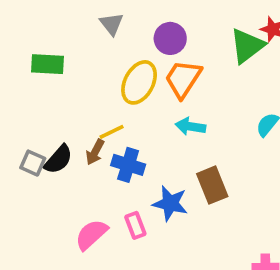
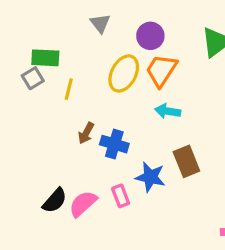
yellow line: (112, 132) -> (69, 89), moved, turned -50
black semicircle: (58, 159) -> (55, 201), moved
gray square: (33, 163) -> (33, 78), moved, turned 35

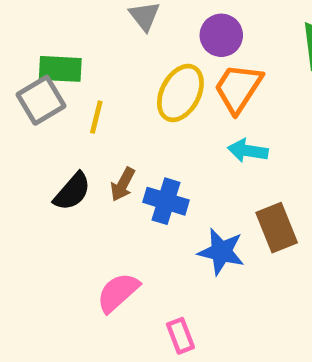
gray square: (33, 78) -> (41, 100), size x1.4
pink rectangle: (121, 196) -> (180, 336), moved
black semicircle: (55, 201) -> (72, 192), moved

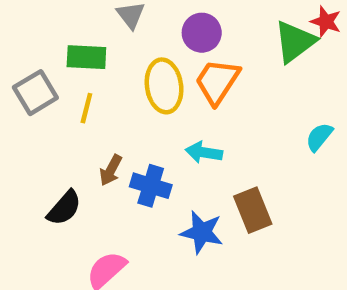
green rectangle: (60, 69) -> (86, 57), moved
yellow ellipse: (180, 93) -> (164, 86), turned -36
cyan arrow: (248, 151) -> (204, 152), moved
black semicircle: (72, 192) -> (64, 208), moved

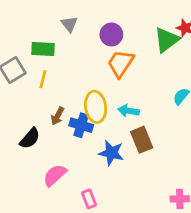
yellow ellipse: (164, 86) -> (96, 107), moved
cyan arrow: (204, 152) -> (128, 111), moved

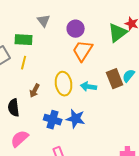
blue cross: (81, 125) -> (53, 120), moved
black semicircle: (30, 138) -> (14, 108), turned 132
brown rectangle: (142, 140) -> (115, 79), moved
pink semicircle: (55, 175) -> (20, 139), moved

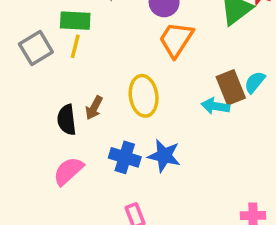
yellow line: (24, 63) -> (75, 46), moved
cyan arrow: (89, 87) -> (215, 106), moved
black semicircle: (14, 108) -> (67, 120), moved
pink semicircle: (20, 139) -> (68, 171), moved

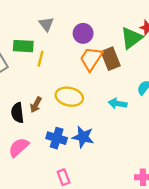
yellow line: (75, 46) -> (40, 59), moved
brown rectangle: (231, 87) -> (111, 59), moved
yellow ellipse: (144, 96) -> (69, 97), turned -70

